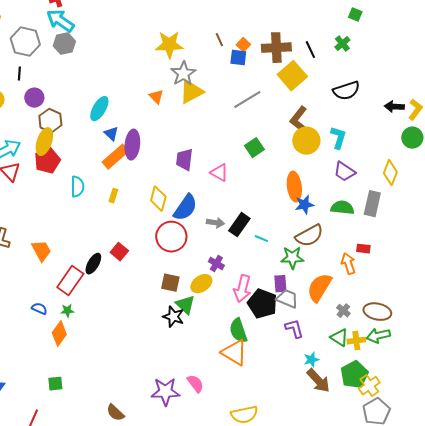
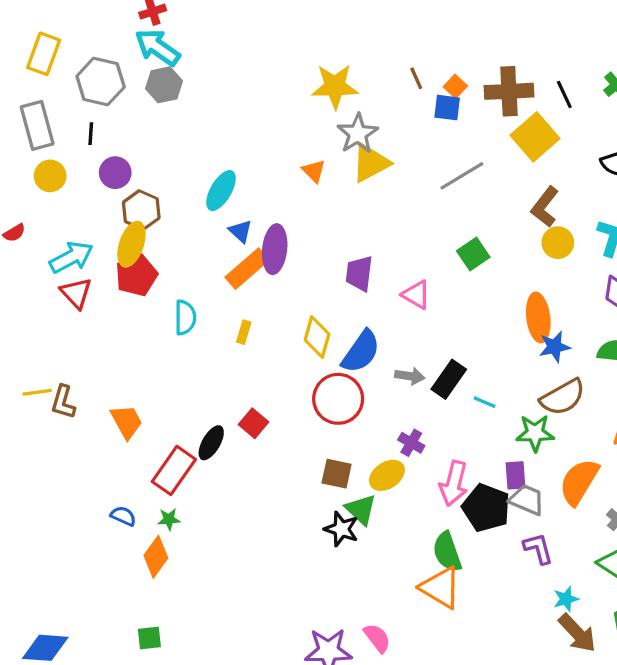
yellow circle: (306, 141) -> (558, 243), size x0.7

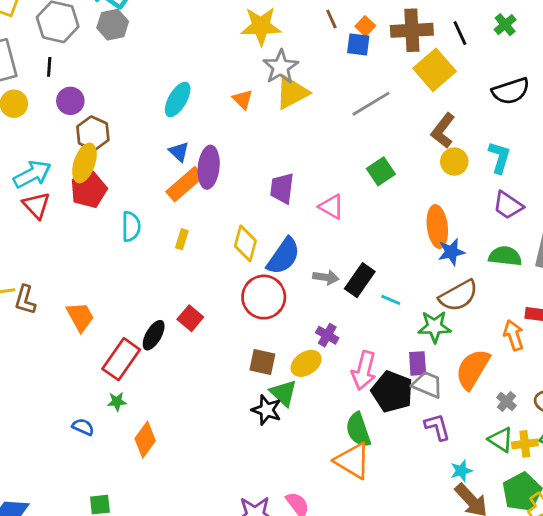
cyan ellipse: (221, 191) -> (178, 99), moved
blue semicircle: (123, 516) -> (83, 427), moved
orange diamond: (156, 557) -> (145, 440), moved

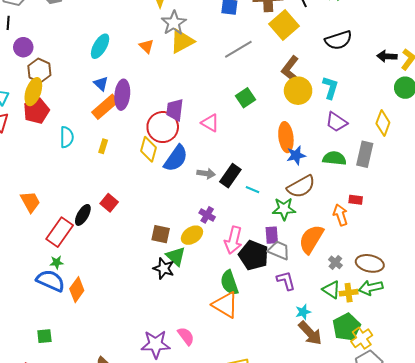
yellow circle: (454, 162) -> (298, 91), size x1.4
red circle: (264, 297) -> (163, 127), moved
blue semicircle: (83, 427) -> (51, 281), moved, size x1.8

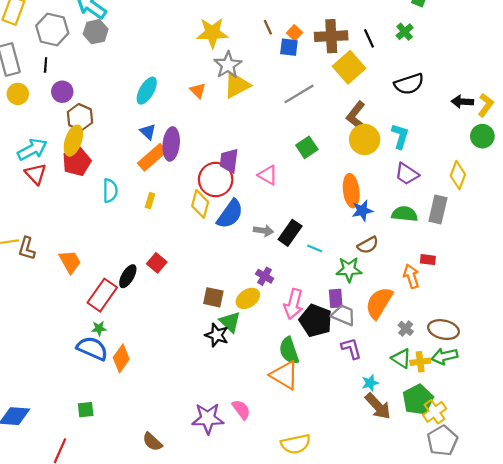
brown semicircle: (301, 187) -> (368, 245), size x0.7

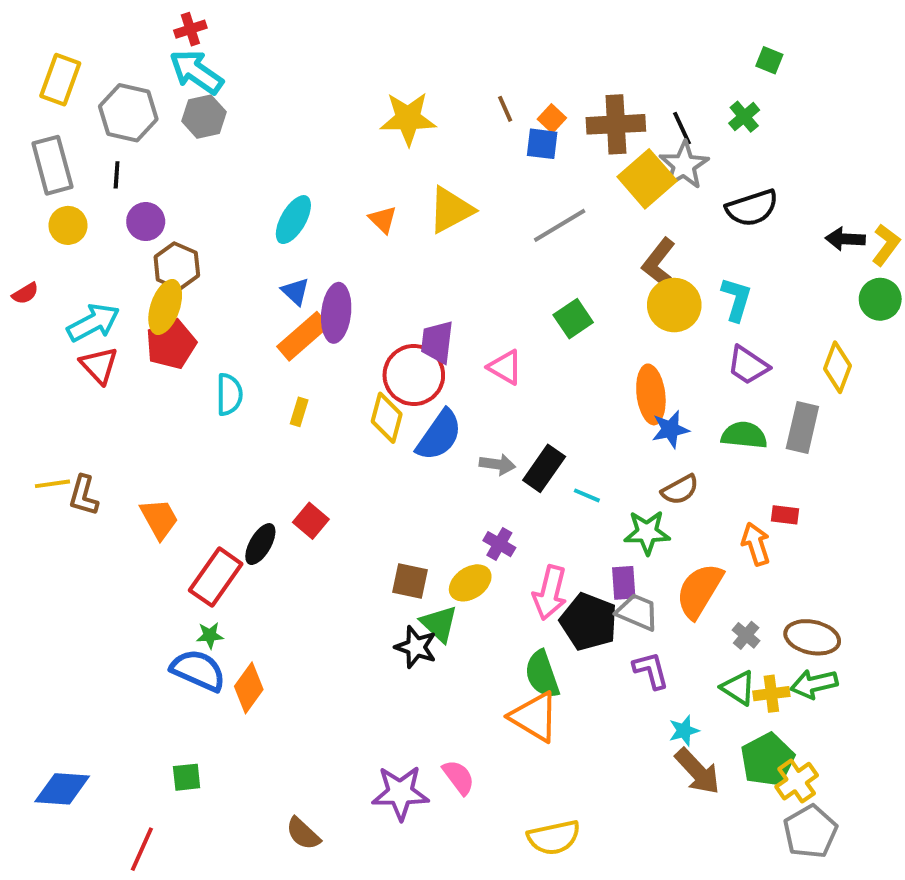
gray star: (228, 65) -> (684, 165), moved

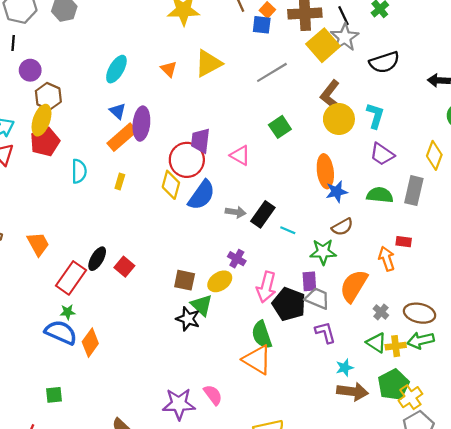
red square: (311, 521) -> (124, 267), moved
brown arrow: (698, 771) -> (353, 391), turned -40

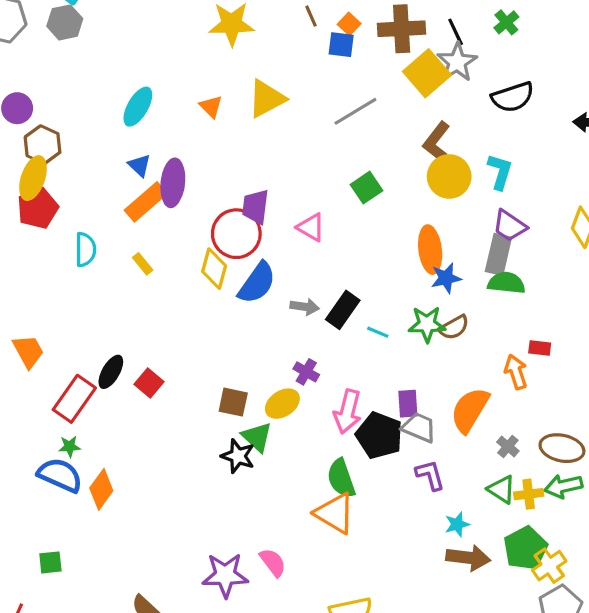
yellow rectangle: (120, 181) -> (143, 264), turned -56
gray rectangle: (414, 191) -> (498, 254), moved
green star: (323, 252) -> (427, 324), moved

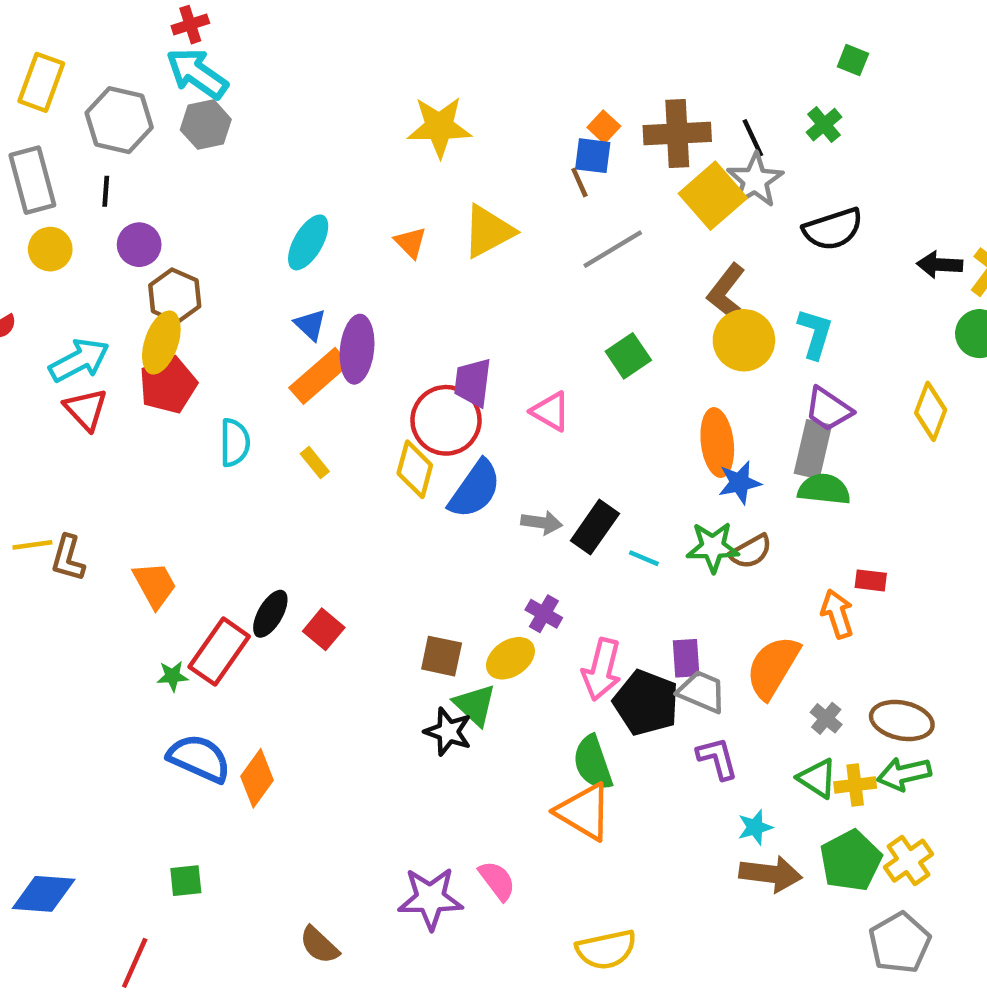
brown line: (311, 16) -> (579, 182), moved
green star: (70, 447) -> (172, 676), moved
yellow cross: (549, 566) -> (908, 861), moved

